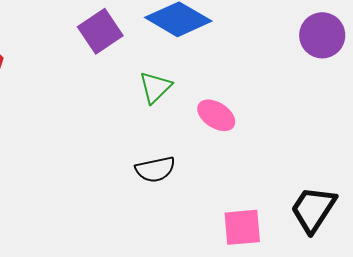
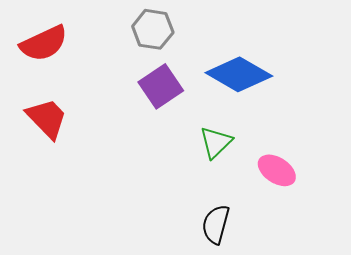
black semicircle: (155, 169) -> (216, 224), turned 117

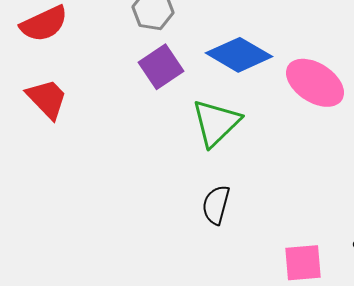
green triangle: (216, 142) -> (216, 123), size x1.5
pink ellipse: (277, 170) -> (315, 83), moved, size x1.5

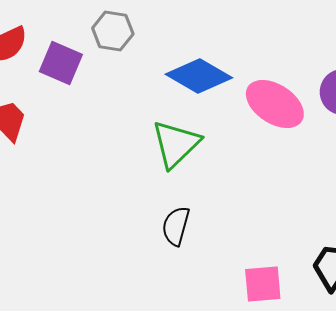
purple square: (161, 67) -> (61, 63), moved, turned -33

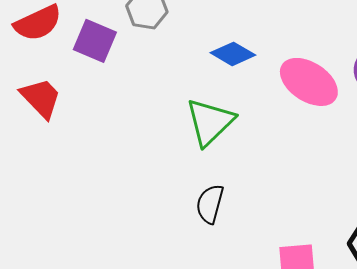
blue diamond: (199, 76) -> (233, 54), size x0.7

